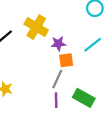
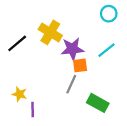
purple star: (58, 44) -> (72, 49), size x1.5
purple line: (56, 100) -> (33, 110), moved

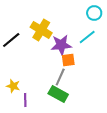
cyan line: (107, 50) -> (87, 37), moved
green rectangle: (98, 103) -> (58, 94), moved

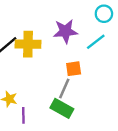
yellow cross: (41, 30) -> (28, 44), moved, turned -30
purple star: (61, 45) -> (65, 31), moved

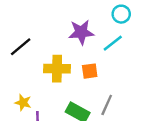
yellow cross: (28, 44) -> (57, 69), moved
gray line: (64, 88) -> (107, 105), moved

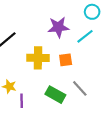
gray line: (107, 105) -> (80, 88), turned -66

